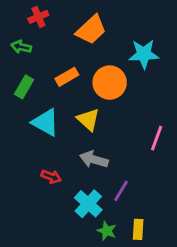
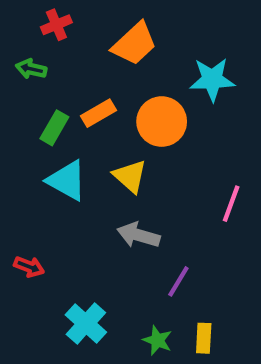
green rectangle: (24, 87) -> (54, 128), moved
red arrow: (51, 177) -> (29, 267), moved
cyan cross: (88, 204) -> (86, 324), moved

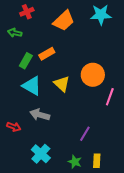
cyan star: (212, 79) -> (101, 15), moved
orange circle: (162, 122) -> (93, 75), moved
gray arrow: (138, 235) -> (40, 115), moved

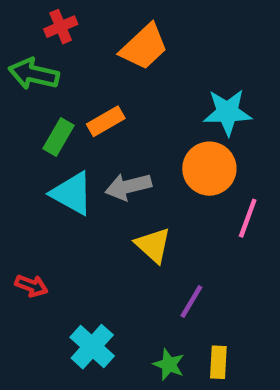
cyan star: (101, 15) -> (227, 112), moved
green arrow: (15, 33) -> (34, 74), size x1.5
yellow triangle: (62, 84) -> (153, 245), moved
gray arrow: (40, 115) -> (128, 187), moved, turned -30

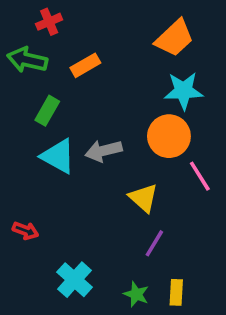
orange trapezoid: (144, 47) -> (174, 38), moved
orange rectangle: (106, 121) -> (85, 65), moved
pink line: (248, 218) -> (200, 176), turned -52
yellow triangle: (153, 245) -> (144, 198), moved

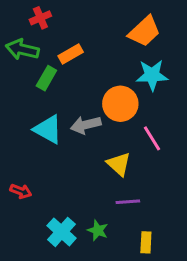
green rectangle: (47, 111) -> (46, 78), moved
orange circle: (169, 136) -> (120, 104), moved
pink line: (200, 176) -> (152, 138), moved
purple line: (154, 243) -> (128, 202), turned 55
green star: (136, 294) -> (98, 230), moved

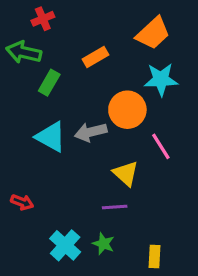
orange rectangle: (71, 54) -> (95, 57), moved
purple line: (128, 202) -> (115, 207), moved

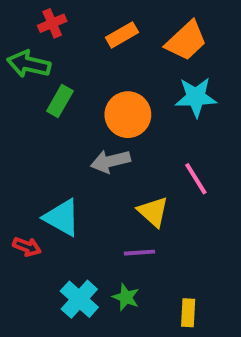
orange rectangle: (95, 57) -> (122, 35), moved
orange circle: (127, 110) -> (128, 115), moved
cyan triangle: (51, 137) -> (62, 218), moved

